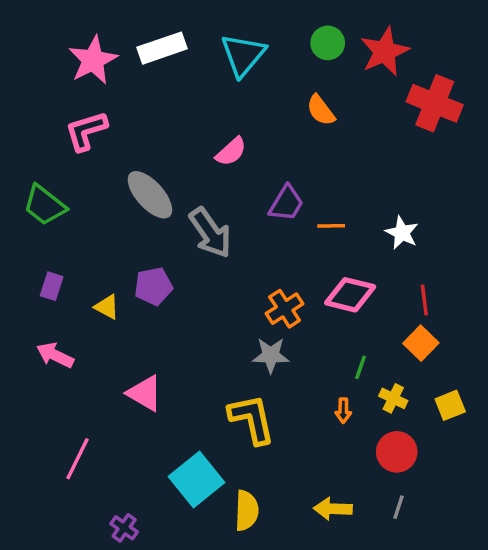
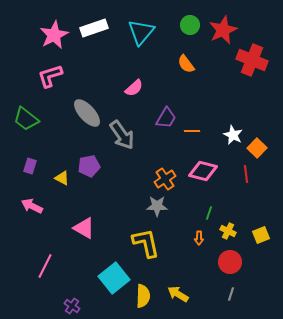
orange square: (421, 343) -> (257, 148), moved
yellow arrow: (333, 509) -> (178, 294), moved, turned 30

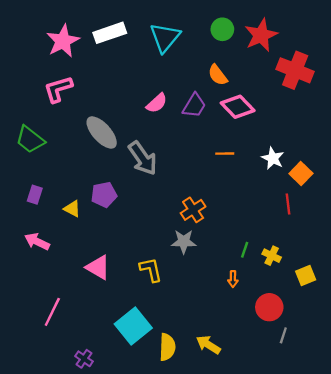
purple trapezoid: (166, 118) -> (194, 106), moved
pink diamond: (203, 171) -> (238, 107), moved, turned 32
yellow cross: (228, 231) -> (272, 256), moved
yellow L-shape: (146, 243) -> (151, 270), moved, size x0.7
gray line: (231, 294) -> (283, 335), moved

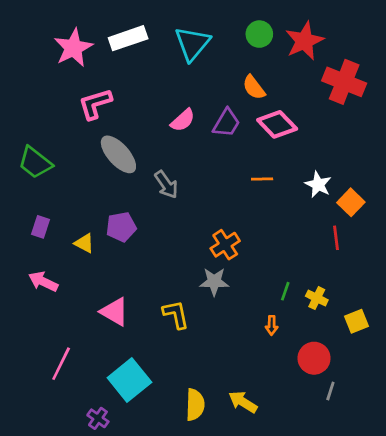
pink L-shape: (58, 89) -> (95, 104), moved
gray arrow: (143, 158) -> (166, 184), size x0.7
cyan square: (133, 326) -> (129, 380), moved

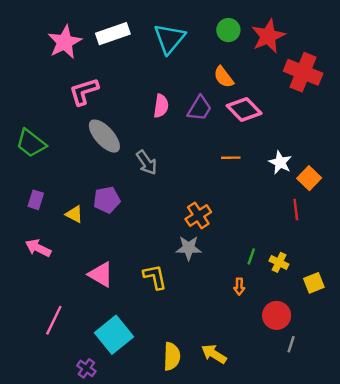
pink semicircle: (183, 120) -> (161, 106), turned -40

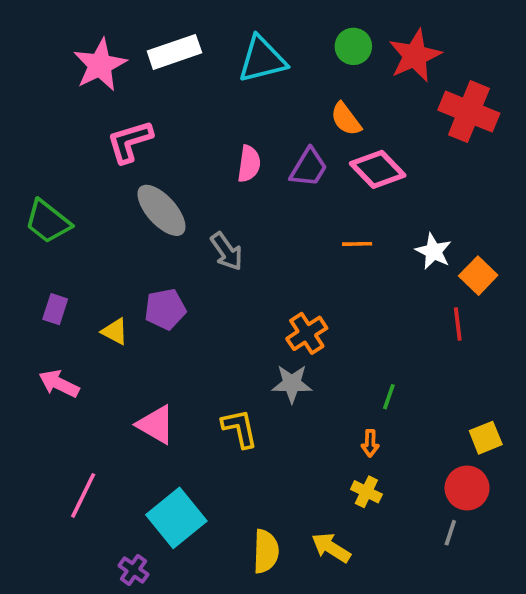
cyan triangle: (169, 38) -> (262, 59), turned 36
yellow cross: (279, 262) -> (366, 492), moved
red circle: (277, 315) -> (467, 488), moved

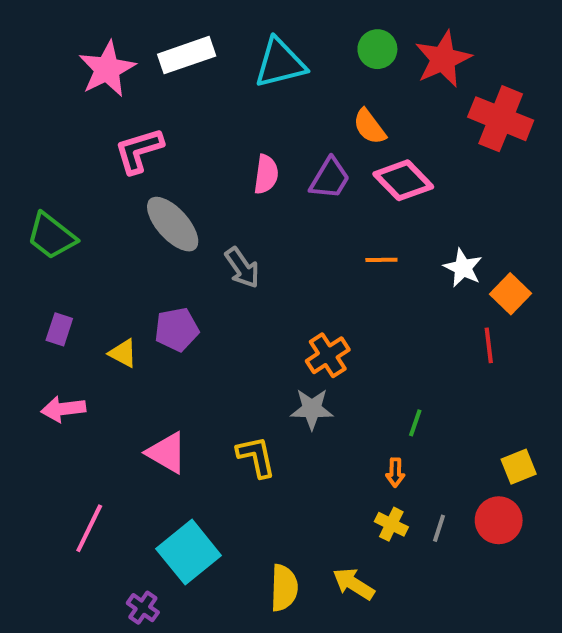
pink arrow: (59, 384) -> (63, 409), turned -33
gray line: (450, 533) -> (439, 528), moved

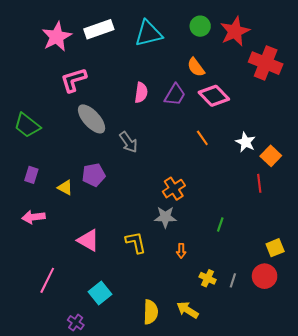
orange line: (381, 260) -> (202, 138), turned 56
orange arrow: (395, 473) -> (181, 251), moved
cyan square: (189, 552) -> (100, 293), size x0.7

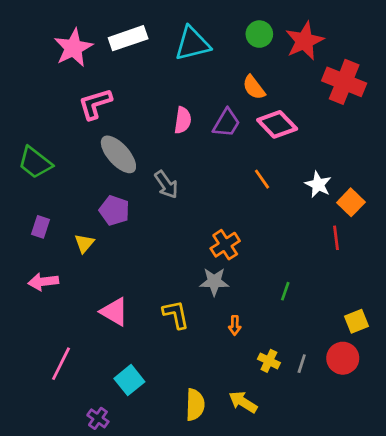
purple pentagon: (94, 175) -> (114, 210), moved, turned 30
yellow triangle: (65, 188) -> (84, 243), turned 42

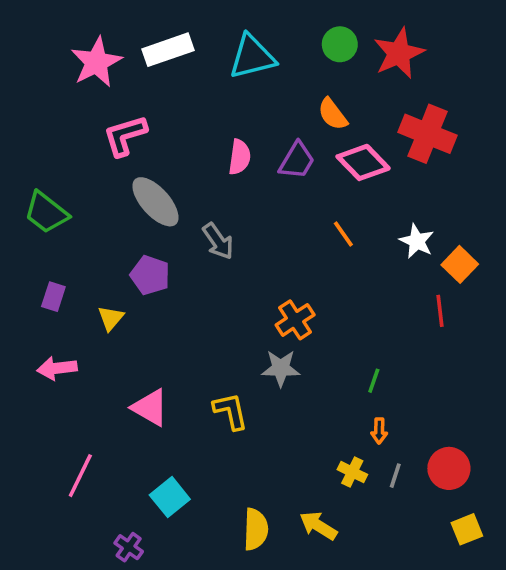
red cross: (344, 82) -> (427, 134), moved
yellow square: (356, 321) -> (467, 529), moved
orange arrow: (235, 325) -> (379, 431), moved

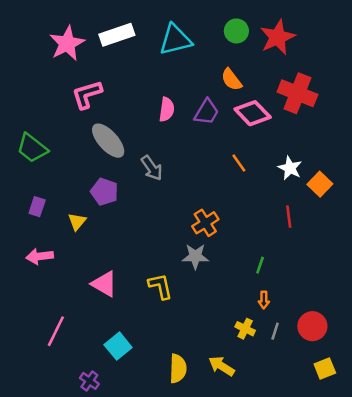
red line: (440, 311) -> (289, 217), moved

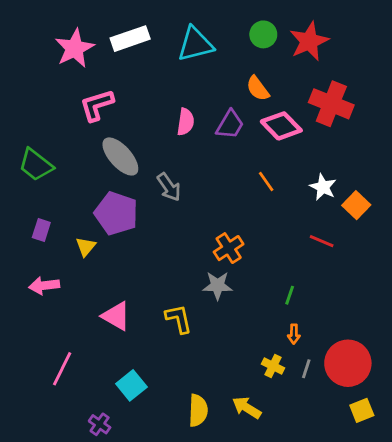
purple pentagon: (104, 192) -> (116, 213), size x1.4
red line: (289, 217) -> (322, 241), turned -60
red circle: (312, 326) -> (348, 363), size x1.4

